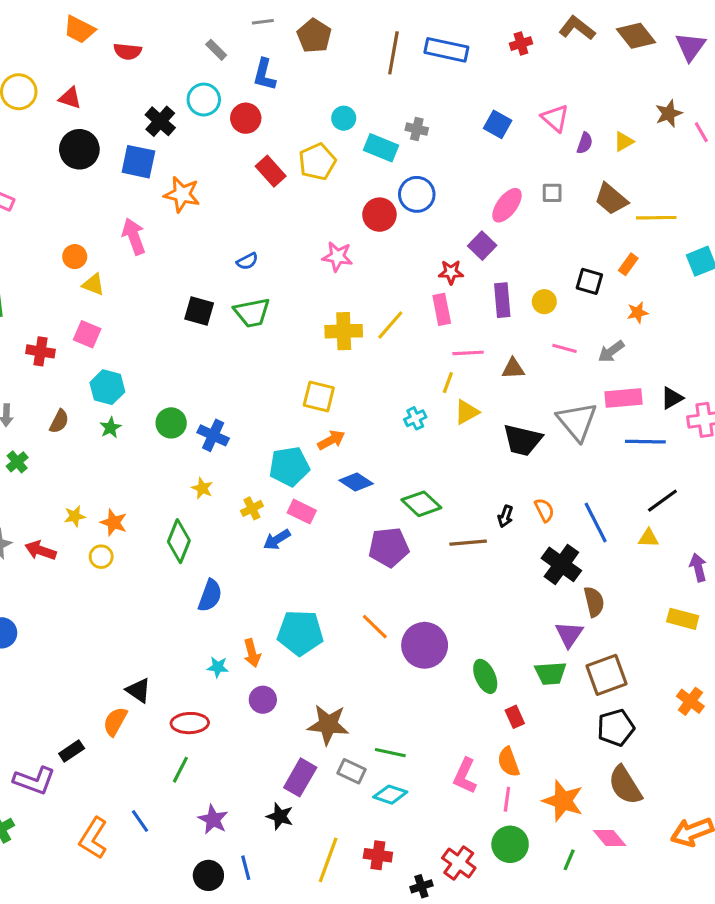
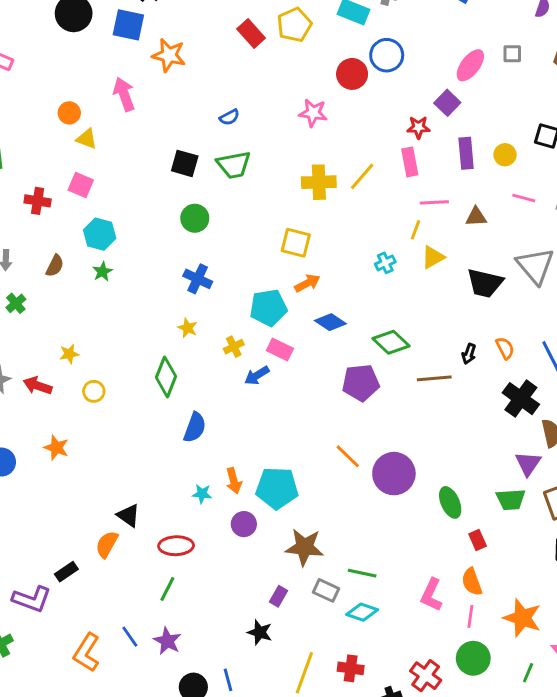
green circle: (171, 423) -> (195, 218), moved
orange star: (114, 522) -> (56, 448), moved
cyan pentagon: (300, 633) -> (277, 488), moved
purple rectangle: (300, 777) -> (278, 596), size x0.6
purple star: (213, 819) -> (167, 641), moved

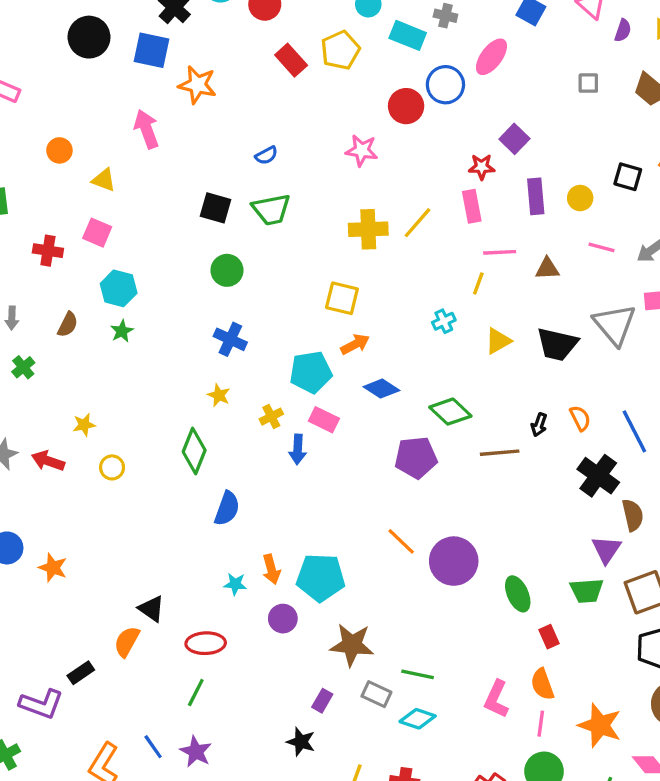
pink ellipse: (470, 65) -> (491, 57), moved
orange circle: (69, 113) -> (59, 150), moved
yellow triangle: (433, 257) -> (498, 341), moved
blue arrow: (257, 375) -> (298, 449), turned -55
orange star: (56, 448) -> (53, 568), moved

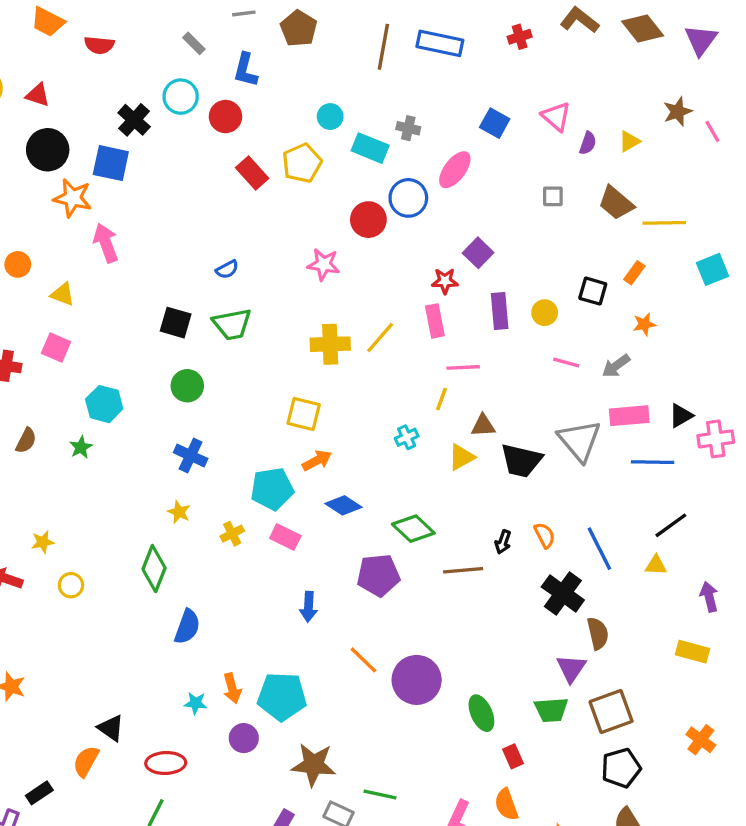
orange star: (197, 85) -> (73, 198), moved
brown triangle: (547, 269) -> (483, 426), moved
cyan hexagon: (119, 288) -> (104, 404), moved
blue arrow: (298, 449) -> (309, 607), moved

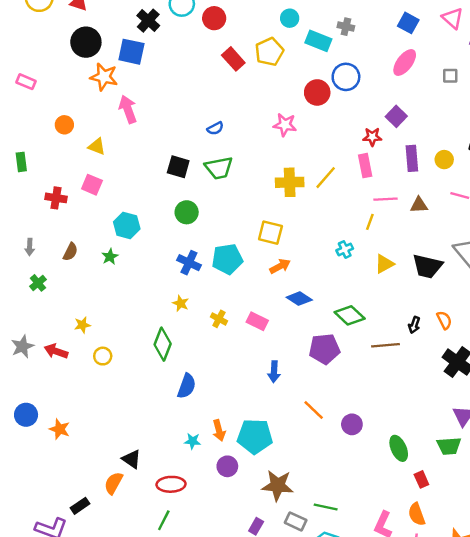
pink ellipse: (455, 170) -> (405, 63), moved
brown triangle: (483, 426) -> (419, 205), moved
cyan pentagon: (272, 489) -> (227, 259), moved
yellow cross: (232, 534) -> (219, 319), turned -35
purple circle: (417, 680) -> (352, 424), size x0.6

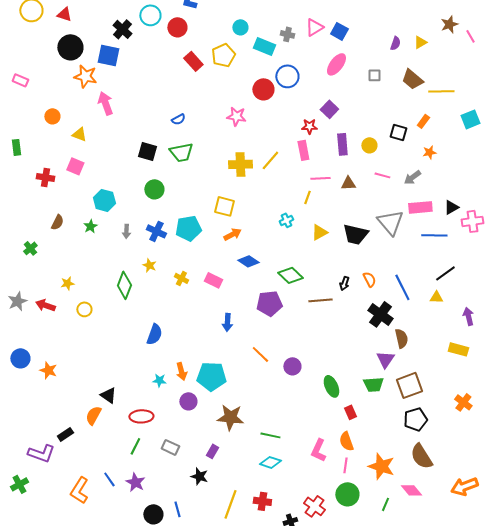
pink triangle: (453, 18) -> (314, 27), moved, turned 48
gray arrow: (30, 247) -> (126, 231), moved
green diamond: (163, 344) -> (124, 285), moved
gray rectangle: (296, 521) -> (170, 447), moved

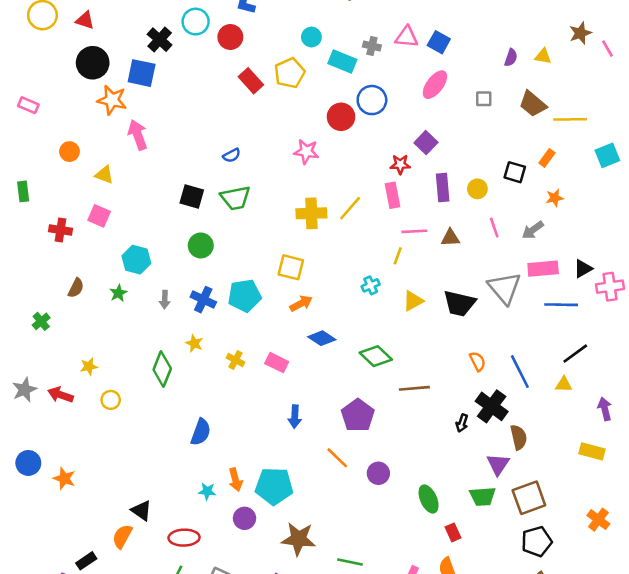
pink triangle: (314, 27) -> (407, 37), turned 36
yellow triangle: (420, 42) -> (543, 56), turned 40
pink line: (382, 175) -> (494, 227), turned 56
black arrow: (344, 283) -> (462, 423), moved
purple pentagon: (269, 303) -> (358, 415), moved, turned -30

